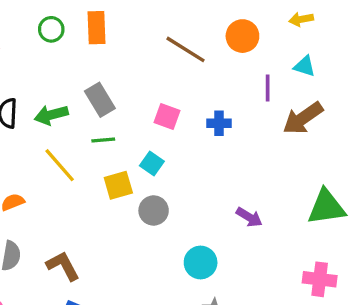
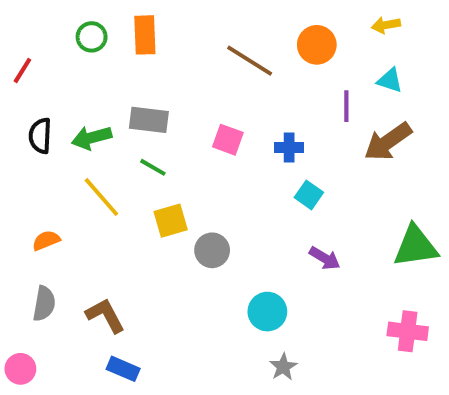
gray rectangle: (100, 100) -> (149, 120), turned -52
green line: (103, 140) -> (153, 167), turned 35
cyan square: (152, 164) -> (309, 195), moved

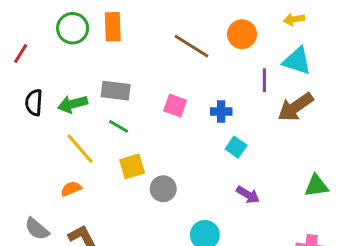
green circle: (92, 37) -> (73, 28), size x1.4
cyan triangle: (390, 80) -> (297, 61), size x1.5
orange semicircle: (46, 240) -> (71, 189), moved
green triangle: (416, 246) -> (316, 186), size x0.7
gray semicircle: (44, 304) -> (37, 229), turned 120

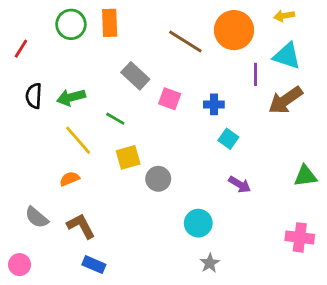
orange circle: (242, 34) -> (234, 30), size x1.4
gray rectangle: (116, 91) -> (135, 76), moved, turned 36

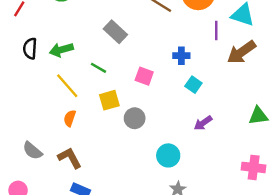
pink square: (170, 99) -> (144, 76), moved
orange semicircle: (70, 179) -> (70, 118), moved, turned -49
purple arrow: (240, 185) -> (203, 123), turned 114

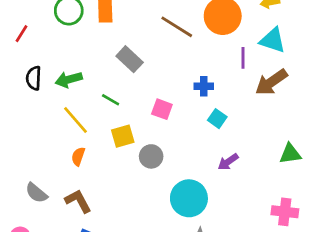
cyan circle: (168, 155) -> (189, 198), size x1.4

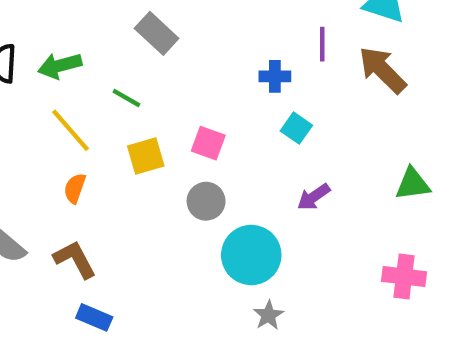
purple line: (243, 58) -> (322, 44), moved
brown arrow: (271, 82) -> (382, 70), turned 80
pink square: (162, 109) -> (208, 143), moved
gray circle: (151, 156) -> (206, 201), moved

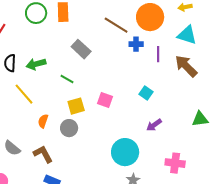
blue cross: (275, 76) -> (136, 44), moved
yellow line: (70, 130) -> (24, 94), moved
gray circle: (206, 201) -> (69, 128), moved
pink cross: (404, 277) -> (175, 163), moved

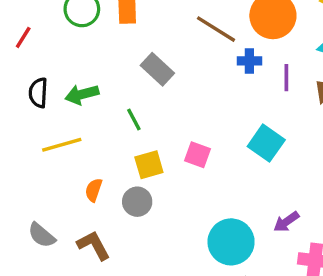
green line: (67, 79) -> (134, 120), turned 32
cyan square: (146, 93) -> (266, 143), size x1.5
yellow line: (24, 94) -> (62, 145), turned -65
purple arrow: (154, 125) -> (286, 222), moved

